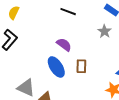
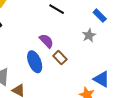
brown rectangle: (81, 66) -> (60, 58), moved, turned -56

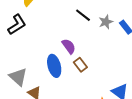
gray star: (89, 35) -> (106, 22), moved

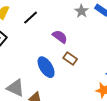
black line: (83, 15) -> (31, 18), moved, turned -63
purple semicircle: (69, 46) -> (60, 37), moved

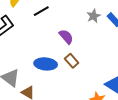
blue ellipse: (46, 67) -> (46, 64), turned -65

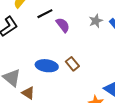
purple semicircle: (66, 37) -> (63, 25), moved

